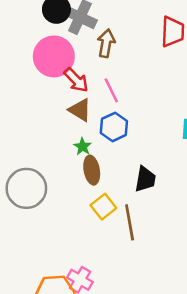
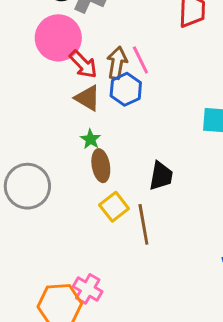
brown arrow: (106, 43) -> (117, 63), moved
pink line: (111, 90) -> (140, 60), moved
blue hexagon: (114, 127) -> (126, 89), moved

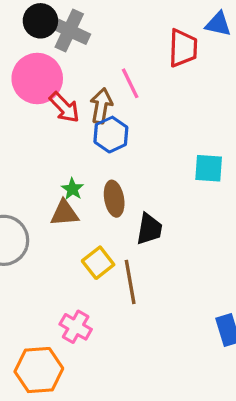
pink line: (140, 60) -> (130, 83), moved
brown triangle: (88, 98) -> (64, 213), moved, turned -36
brown ellipse: (101, 166) -> (114, 199), moved
pink cross: (88, 289) -> (76, 327), moved

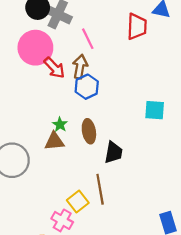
pink line: (130, 83) -> (88, 39), moved
yellow square: (98, 263) -> (78, 202), moved

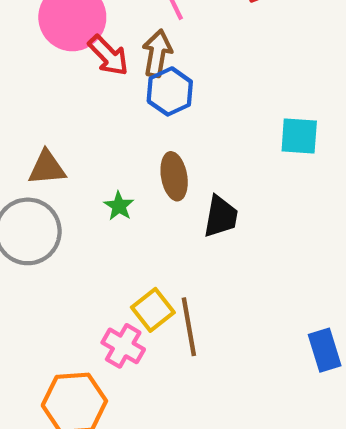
green star: (60, 125) -> (119, 206), moved
brown triangle: (54, 141) -> (47, 168), moved
brown line: (100, 189) -> (189, 327), moved

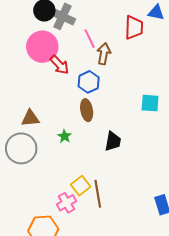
brown arrow: (157, 53) -> (104, 54), moved
brown ellipse: (174, 176) -> (87, 110), moved
pink cross: (123, 346) -> (66, 203), turned 30

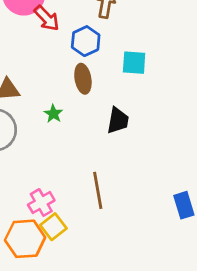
cyan square: (150, 103) -> (134, 63), moved
yellow square: (81, 186) -> (53, 227), moved
pink cross: (66, 203) -> (41, 203), moved

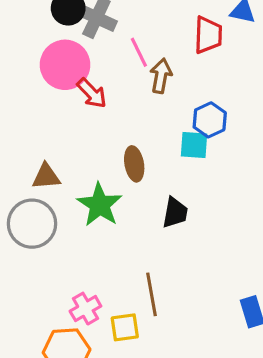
blue hexagon: (86, 41) -> (210, 120), moved
green star: (53, 114) -> (100, 205), size x2.0
yellow square: (53, 227) -> (125, 327), moved, turned 30

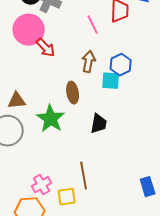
pink line: (139, 52) -> (93, 25), moved
brown arrow: (161, 76) -> (89, 62), moved

